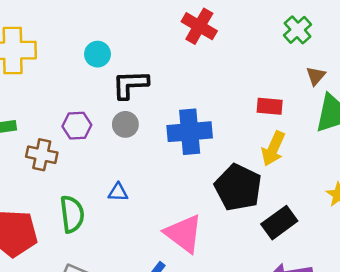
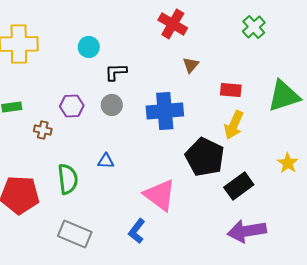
brown triangle: (316, 76) -> (191, 65), moved
black L-shape: (130, 84) -> (116, 72), size x0.7
brown cross: (42, 155) -> (43, 130), size x0.7

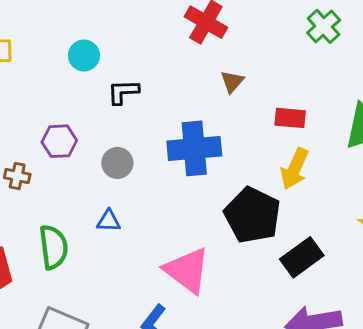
gray circle: (112, 105) -> (117, 163), moved

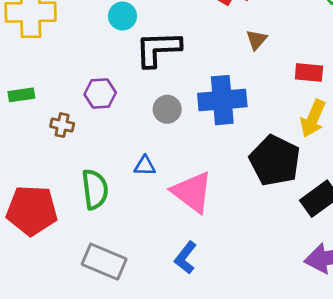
black L-shape: (123, 92) -> (158, 49), size x1.6
gray circle: (117, 163) -> (167, 109), moved
pink triangle: (187, 270) -> (192, 192), moved

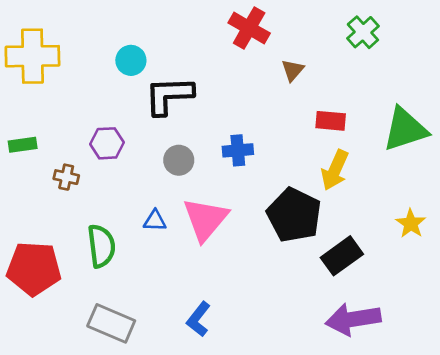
brown triangle: (256, 40) -> (293, 70), moved
blue cross: (222, 100) -> (238, 150), size x0.6
pink triangle: (192, 192) -> (205, 219), moved, turned 33

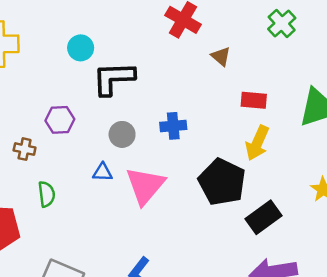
brown triangle: (293, 70) -> (221, 56), turned -30
blue triangle: (155, 221) -> (103, 172), moved
green semicircle: (101, 246) -> (46, 194), moved, size x0.7

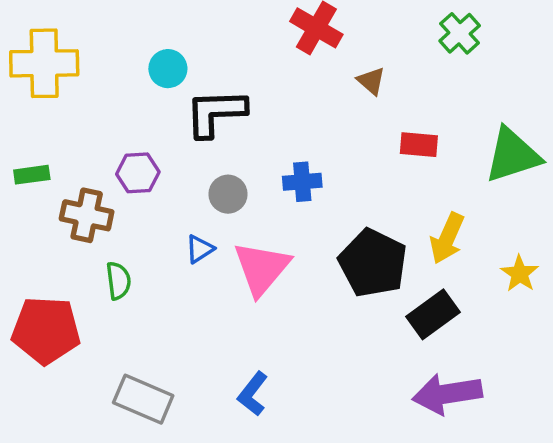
yellow arrow: (257, 143) -> (447, 238), moved
brown cross: (25, 149) -> (87, 215), size x1.6
blue triangle: (103, 172) -> (200, 249), turned -35

